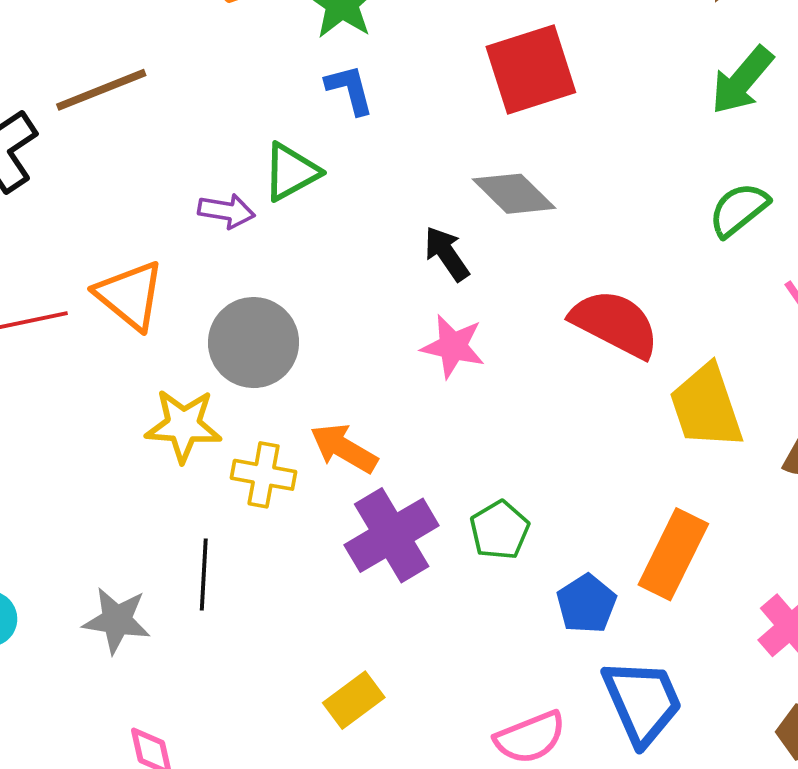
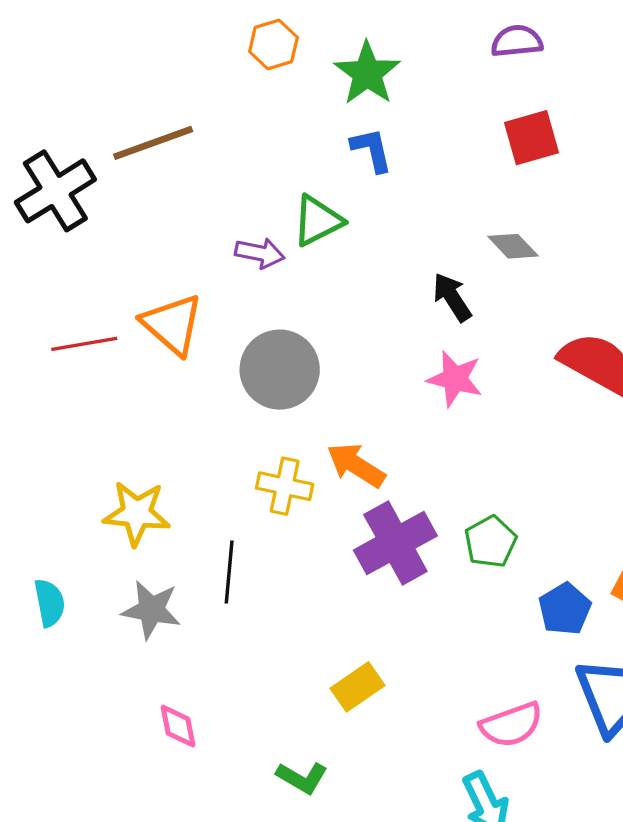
red square: (531, 70) -> (531, 138), size x0.7
gray diamond: (514, 194) -> (513, 246), size x0.7
yellow star: (183, 426) -> (137, 513), moved

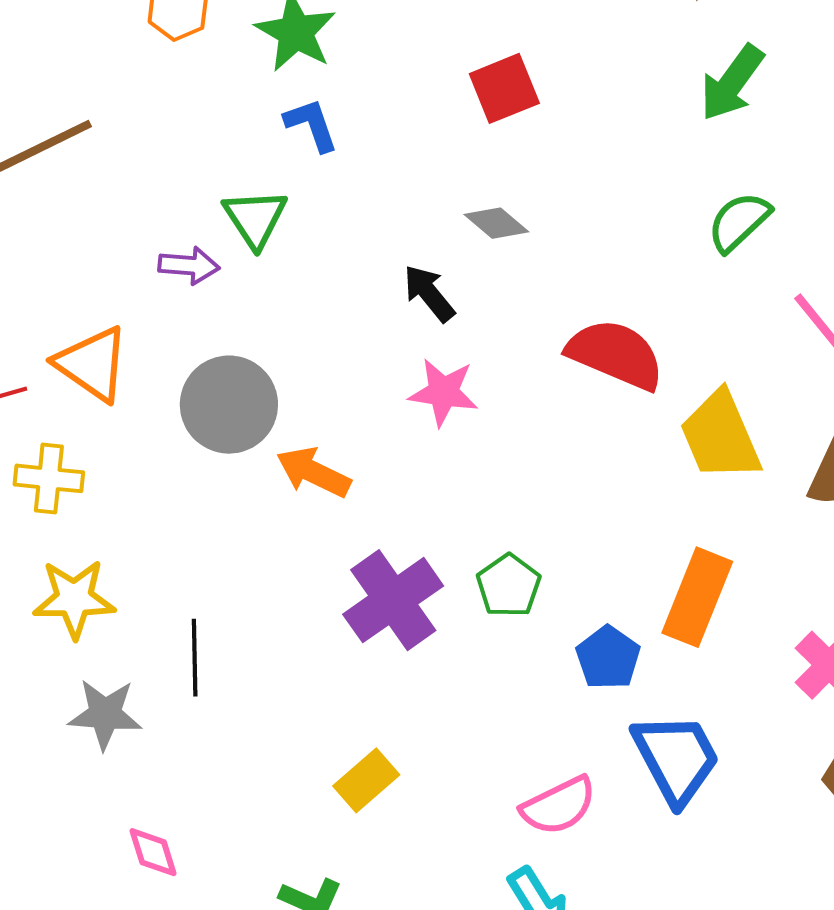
green triangle: (318, 221) -> (255, 218), turned -30
orange arrow: (356, 465) -> (313, 472), moved
yellow cross: (285, 486) -> (49, 478), moved

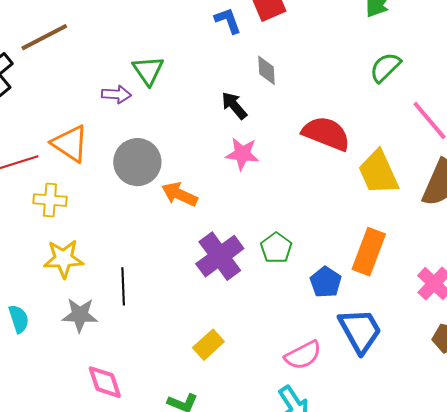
blue L-shape: (311, 125) -> (228, 21), moved
gray diamond: (496, 223) -> (266, 70), turned 48
pink diamond: (153, 852) -> (105, 382), size x1.4

